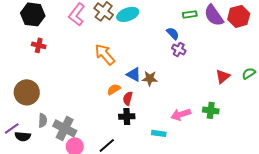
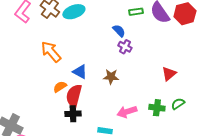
green semicircle: (249, 73) -> (178, 104), moved
brown star: (150, 78) -> (111, 77), moved
red semicircle: (128, 98) -> (74, 96), size x1.6

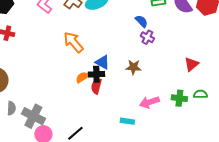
red semicircle: (74, 96) -> (96, 86), size x0.7
green semicircle: (178, 104) -> (200, 94), turned 32
black cross: (73, 114) -> (96, 74), moved

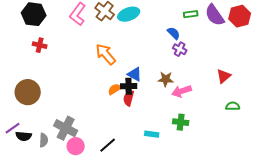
green cross: (179, 98) -> (181, 122), moved
pink arrow: (149, 102) -> (182, 91), moved
gray semicircle: (11, 108) -> (44, 140), moved
cyan rectangle: (127, 121) -> (152, 134), moved

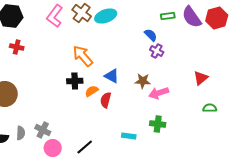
black cross: (129, 86) -> (75, 81), moved
gray cross: (66, 128) -> (43, 130), size x0.7
gray semicircle: (44, 140) -> (21, 133), moved

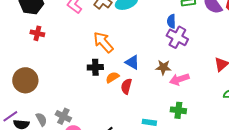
blue semicircle: (151, 35) -> (171, 21), turned -136
purple cross: (157, 51) -> (177, 37), size x1.5
gray semicircle: (21, 133) -> (41, 119), turned -32

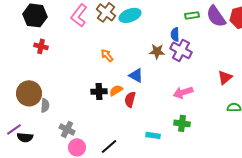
orange arrow: (103, 42) -> (107, 55), size x0.6
black cross: (95, 67) -> (99, 91), moved
brown star: (163, 67) -> (157, 51), moved
gray semicircle: (41, 119) -> (45, 105), moved, turned 32

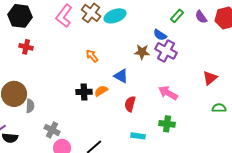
green rectangle: (192, 15) -> (177, 16), turned -40
purple semicircle: (216, 16) -> (201, 17), size x0.6
blue semicircle: (175, 34) -> (160, 35), turned -56
pink arrow: (183, 92) -> (168, 93), turned 48
red semicircle: (130, 99) -> (130, 104), moved

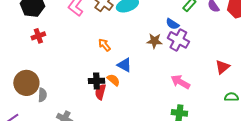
red cross: (26, 47) -> (38, 36), turned -32
blue triangle: (121, 76) -> (124, 65), moved
orange semicircle: (101, 91) -> (113, 80), turned 72
red semicircle: (130, 104) -> (100, 92), moved

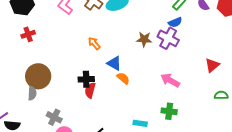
blue semicircle: (172, 24) -> (175, 22), moved, turned -56
orange semicircle: (113, 80) -> (123, 78), moved
brown circle: (26, 83) -> (38, 76), moved

